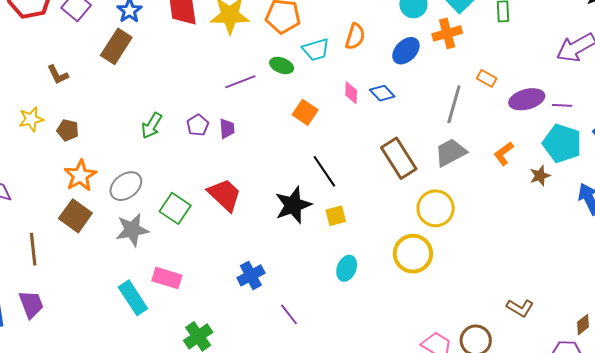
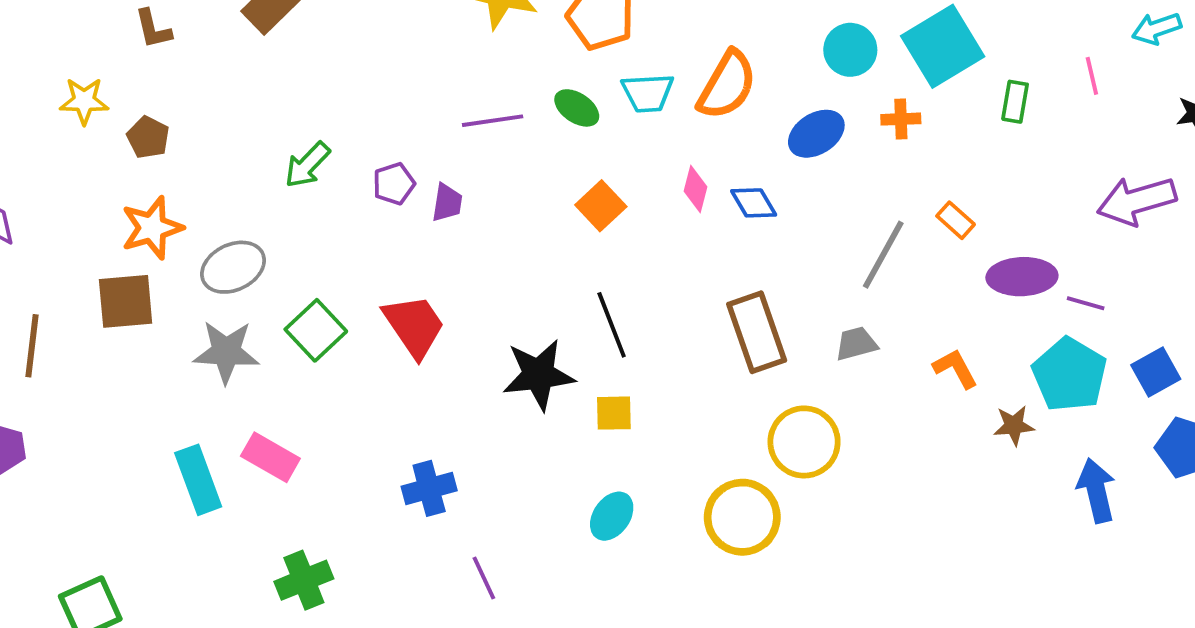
orange cross: (447, 33) -> (901, 119), size x0.7
orange semicircle: (355, 36) -> (727, 85), size x1.4
gray trapezoid: (451, 152) -> (856, 344), size x0.7
orange L-shape: (504, 154) -> (955, 369), turned 85
brown square: (75, 216) -> (126, 301), turned 36

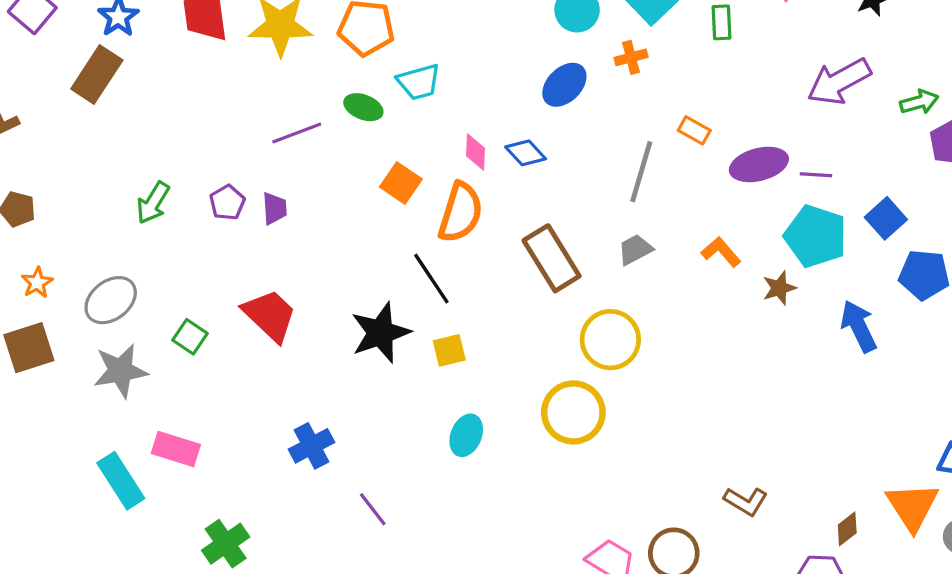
orange semicircle: (727, 85) -> (461, 213), moved
orange star: (152, 228) -> (37, 283), size x0.6
green square: (316, 330) -> (190, 337), size x0.7

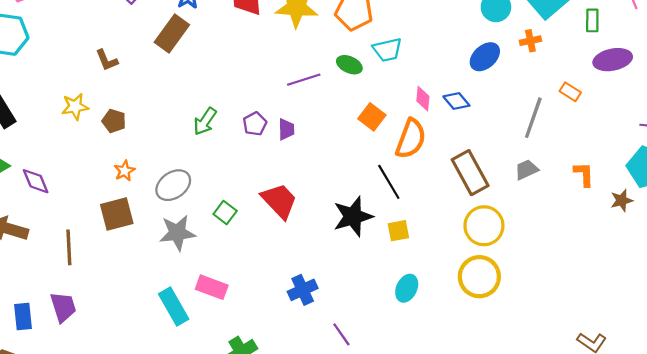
purple ellipse: (759, 164) -> (613, 60), moved
orange L-shape: (721, 252) -> (584, 174), turned 36
yellow circle: (610, 340) -> (484, 226), moved

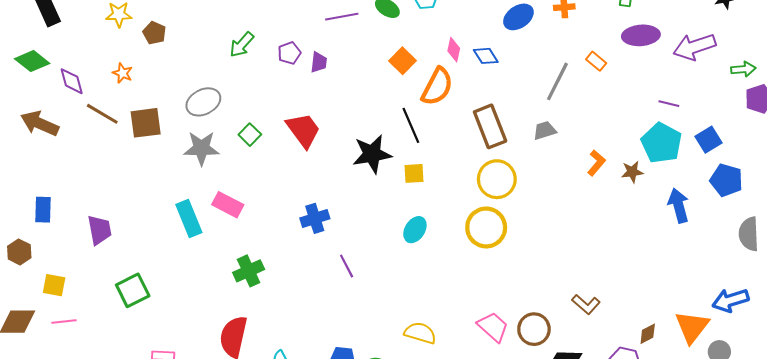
orange star: (125, 171) -> (123, 73), moved, turned -30
orange L-shape: (584, 174) -> (596, 163), moved, turned 35
brown line: (69, 247) -> (102, 114), moved, turned -64
purple trapezoid: (63, 307) -> (100, 230), moved

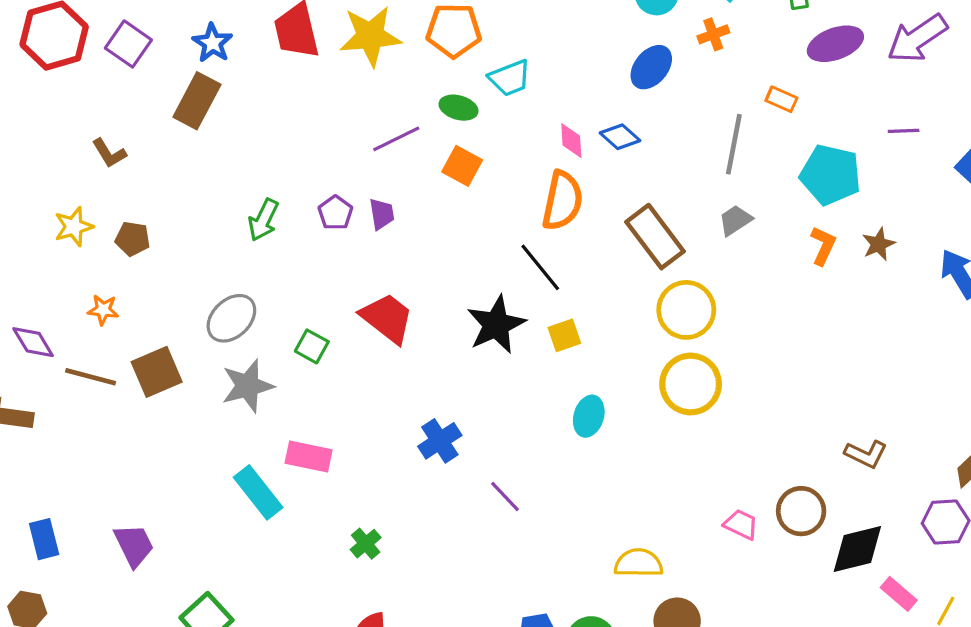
orange square: (403, 61) -> (462, 166), moved
cyan pentagon: (661, 143) -> (830, 175), moved
green cross: (249, 271) -> (366, 544), size x0.7
pink trapezoid: (493, 327) -> (741, 524), size x0.7

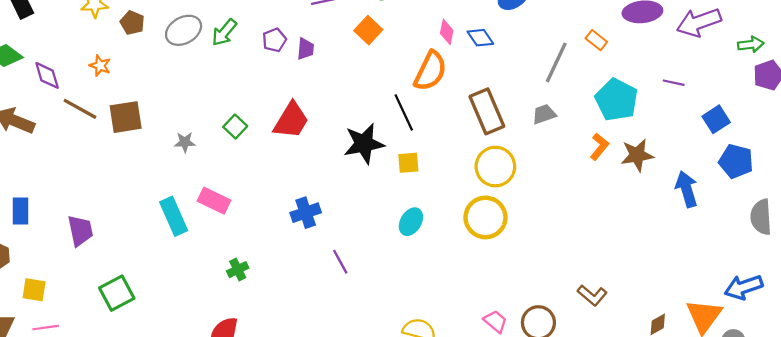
brown star: (879, 244) -> (637, 155), size x1.4
gray ellipse: (231, 318) -> (184, 30), moved
red trapezoid: (387, 318) -> (291, 120), turned 69
gray star: (248, 386) -> (185, 142), size x0.6

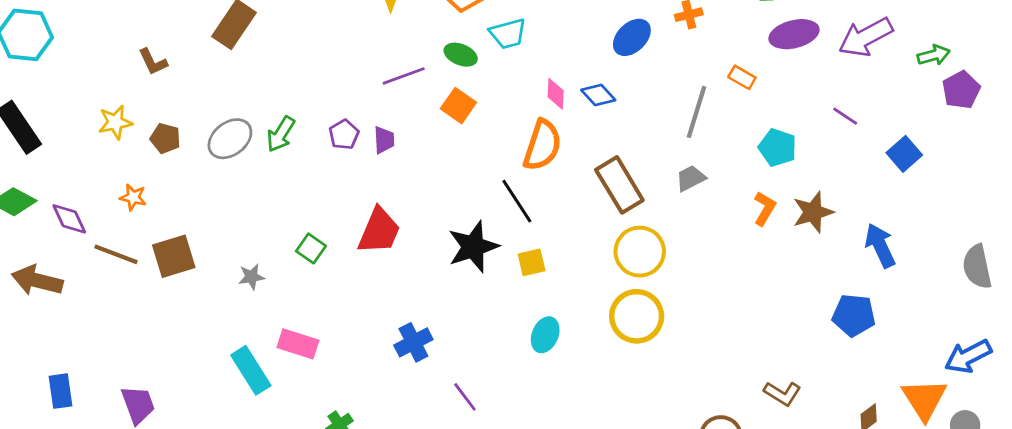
purple line: (674, 83) -> (845, 116), turned 30
cyan pentagon: (616, 100) -> (778, 148), size x0.7
blue pentagon: (736, 161) -> (854, 315), moved

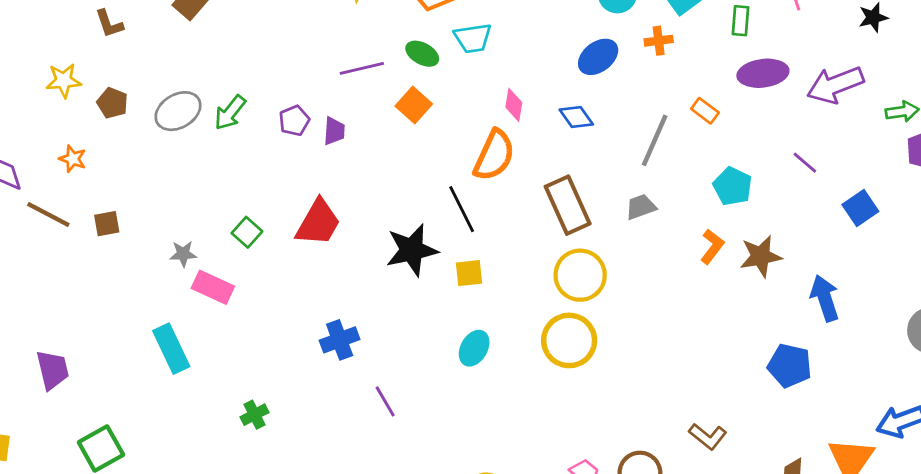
blue diamond: (598, 95) -> (576, 117), moved
brown square: (174, 256) -> (107, 224), size x0.6
pink rectangle: (298, 344) -> (213, 287), moved

